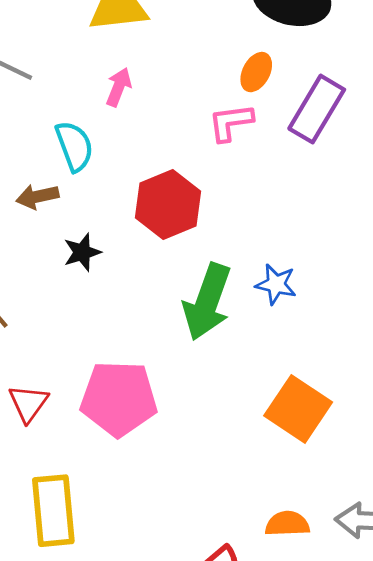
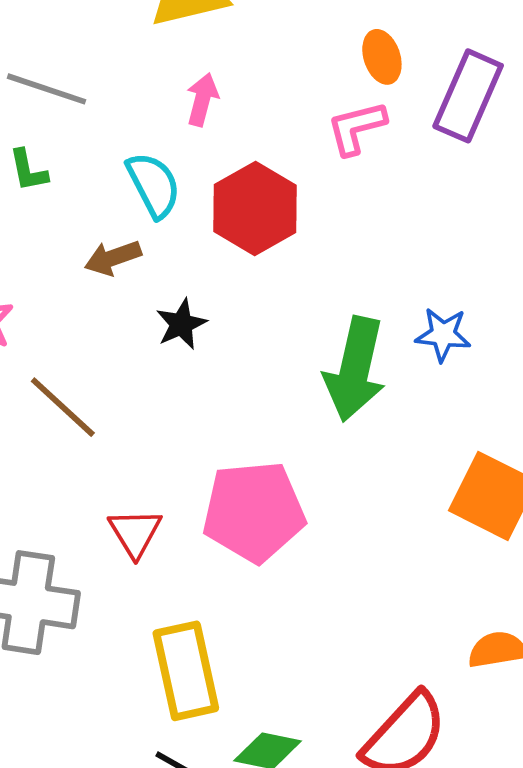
orange ellipse: (256, 72) -> (382, 57), turned -39
red hexagon: (168, 204) -> (255, 208), moved

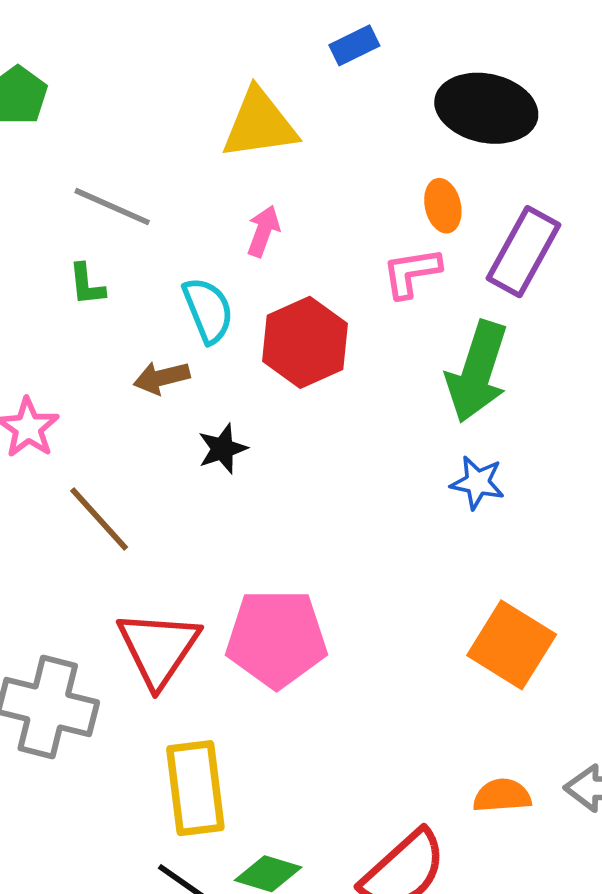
green arrow: (355, 369) -> (477, 372), moved
red triangle: (135, 533) -> (158, 648), size x1.6

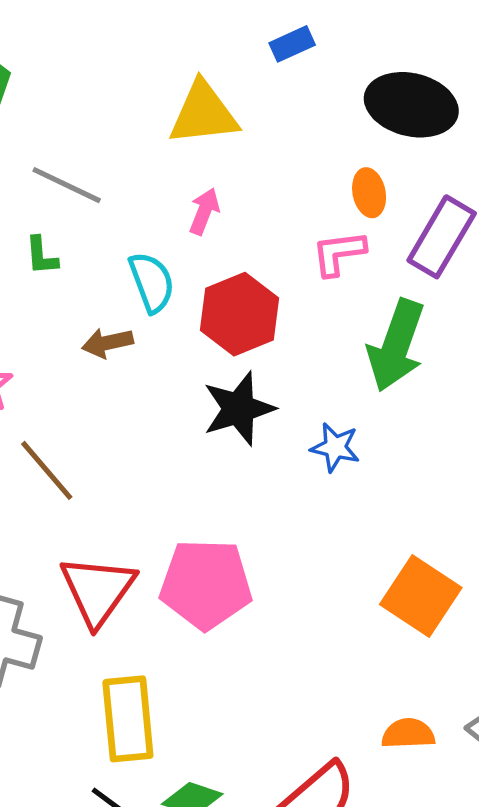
black star: (222, 449) -> (239, 409), moved, size x1.6
blue star: (477, 483) -> (335, 447), moved

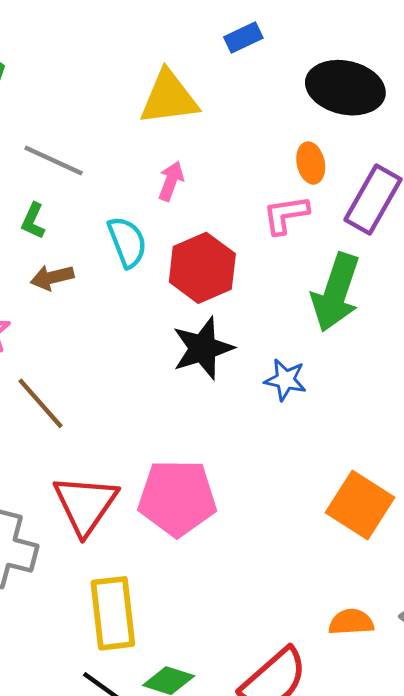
green L-shape: (41, 256) -> (33, 221), turned 30
brown arrow: (107, 343) -> (52, 277), moved

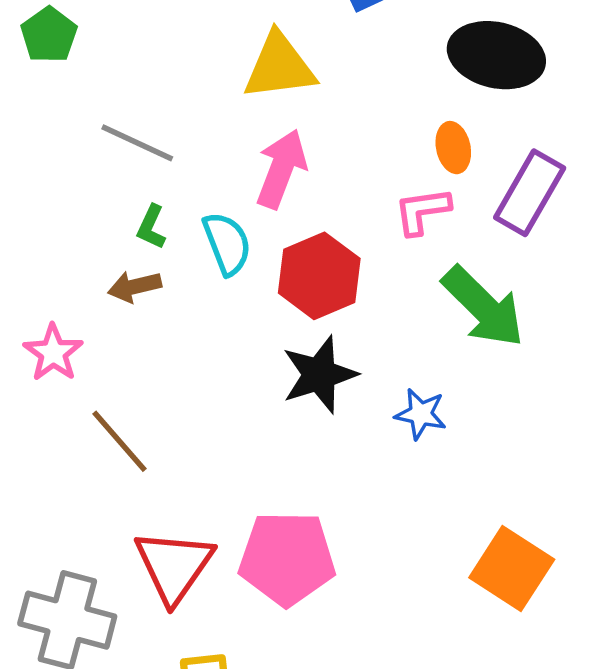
pink arrow: (171, 181) -> (281, 169), size x1.6
green L-shape: (33, 221) -> (151, 227), moved
green arrow: (336, 292) -> (483, 307), turned -64

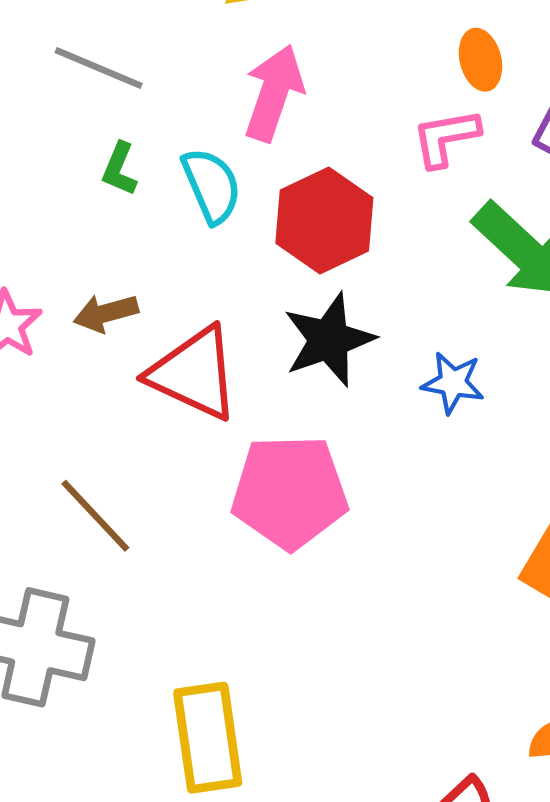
brown arrow: (135, 287) -> (106, 313), moved
brown line: (120, 441) -> (95, 516), moved
pink pentagon: (287, 558) -> (290, 492), moved
red triangle: (174, 566) -> (194, 373), moved, turned -38

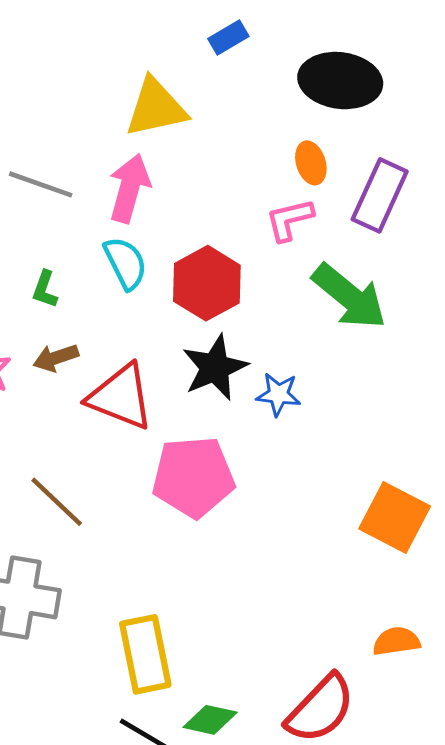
pink arrow: (274, 93) -> (129, 188), moved
green L-shape: (119, 169) -> (45, 289), moved
blue star: (453, 383) -> (278, 394), moved

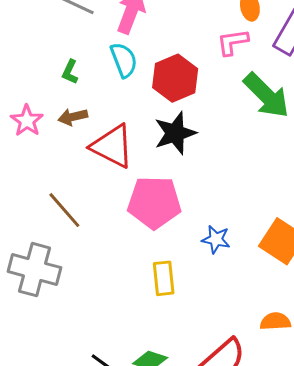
blue star: (278, 394) -> (216, 239), moved
yellow rectangle: (145, 654) -> (164, 278), moved, size x0.7

